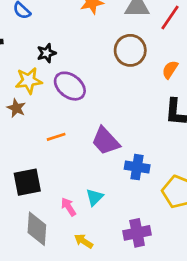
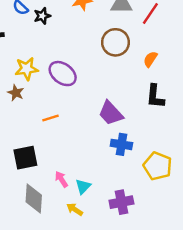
black star: (46, 53) -> (42, 16), moved
purple trapezoid: (106, 141) -> (111, 113), moved
cyan triangle: (95, 197) -> (83, 186), moved

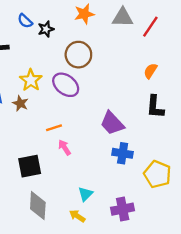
brown circle: (115, 42) -> (78, 55), moved
yellow star: (27, 69) -> (31, 80), turned -30
pink arrow: (61, 179) -> (65, 148), moved

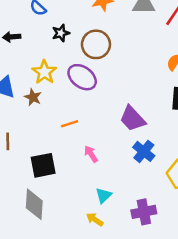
black star: (46, 29) -> (61, 33), moved
pink arrow: (65, 148) -> (91, 154), moved
blue cross: (123, 153) -> (144, 151), turned 30
gray diamond: (38, 206) -> (34, 204), moved

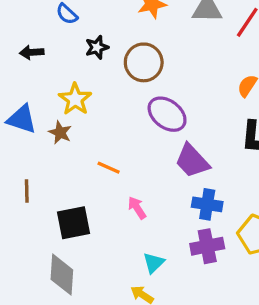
purple ellipse: (82, 77) -> (167, 114), moved
orange line: (70, 124) -> (109, 168), turned 42
blue cross: (144, 151) -> (207, 204), turned -30
purple cross: (144, 212) -> (207, 246), moved

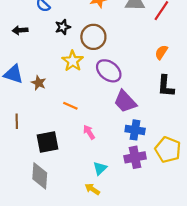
yellow star: (75, 99) -> (73, 61), moved

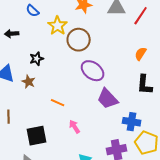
black star: (63, 27) -> (37, 59), moved
yellow star: (73, 61) -> (58, 26), moved
blue cross: (135, 130) -> (132, 122), moved

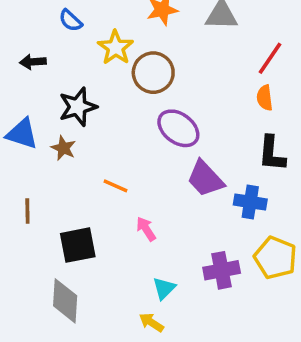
red line: (141, 16) -> (270, 58), moved
orange semicircle: (141, 54) -> (265, 98), turned -40
black star: (37, 59) -> (78, 107), size x1.5
blue cross: (132, 122) -> (250, 202), moved

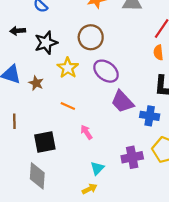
yellow star: (115, 47) -> (68, 68), moved
black star: (78, 107) -> (46, 43), moved
yellow arrow: (151, 322) -> (90, 189), turned 120

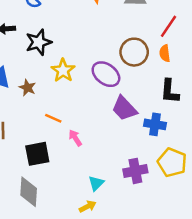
brown circle: (91, 37) -> (134, 52), moved
orange line: (68, 106) -> (53, 118), moved
pink arrow: (86, 132) -> (75, 138), moved

